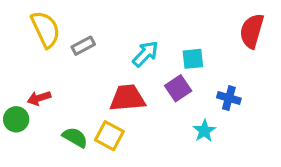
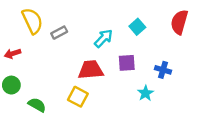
cyan square: (193, 59) -> (137, 27), moved, turned -35
purple square: (178, 88) -> (127, 63), turned 30
red arrow: (39, 98) -> (13, 54), moved
green semicircle: (75, 137) -> (37, 105), moved

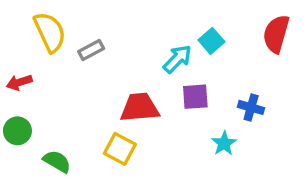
cyan arrow: (103, 38) -> (177, 59), moved

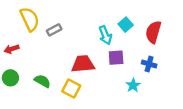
red semicircle: (276, 34) -> (153, 32), moved
cyan arrow: (177, 59) -> (105, 35), turned 114
green semicircle: (57, 161) -> (42, 81), moved

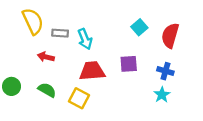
gray rectangle: (54, 30) -> (60, 33), turned 32
cyan arrow: (105, 35) -> (85, 39), moved
red arrow: (12, 49) -> (46, 57), moved, turned 32
cyan star: (133, 85) -> (162, 95), moved

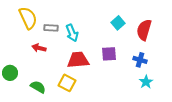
green semicircle: (47, 90) -> (38, 87), moved
cyan star: (162, 95) -> (146, 82), moved

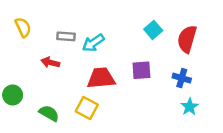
yellow semicircle: (28, 18) -> (23, 27), moved, size x0.7
cyan arrow: (72, 33) -> (93, 43), turned 78

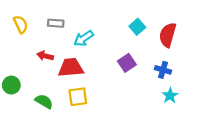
gray rectangle: (66, 36) -> (56, 23), moved
purple square: (141, 70) -> (127, 63), turned -30
red trapezoid: (101, 78) -> (71, 68), moved
yellow square: (87, 108) -> (78, 97), turned -36

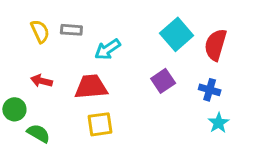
yellow semicircle: (21, 24) -> (40, 31), moved
cyan square: (137, 27) -> (177, 34), size x1.5
red arrow: (45, 56) -> (41, 81), moved
green semicircle: (44, 101) -> (38, 133), moved

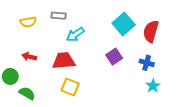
gray rectangle: (71, 30) -> (59, 16), moved
yellow semicircle: (40, 31) -> (28, 22), turned 105
yellow square: (100, 124) -> (70, 87), turned 30

